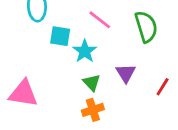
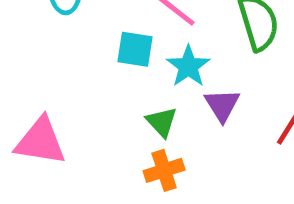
cyan square: (60, 36) -> (135, 49), moved
cyan star: (85, 51) -> (188, 66), moved

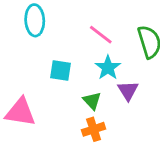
cyan square: (135, 49) -> (61, 71), moved

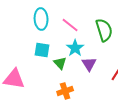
cyan ellipse: (35, 20) -> (41, 19), moved
green triangle: (92, 101) -> (60, 63), moved

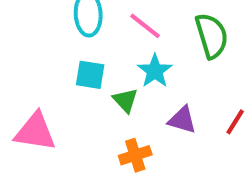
purple triangle: (89, 64) -> (182, 120), moved, turned -42

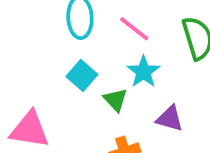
cyan square: (90, 75) -> (82, 75), turned 32

